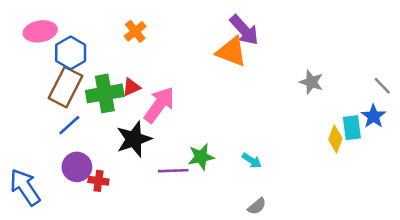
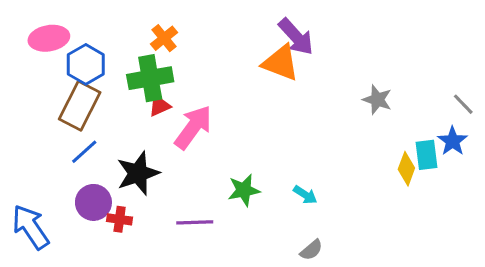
green cross: (105, 93) -> (150, 78), moved
black star: (134, 139) -> (138, 173), moved
purple line: (173, 171) -> (195, 222), moved

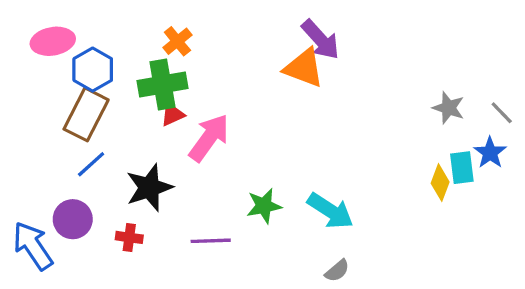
gray star: (377, 100) -> (448, 108), moved
cyan arrow: (305, 195) -> (330, 211), size x1.8
purple circle: (93, 202) -> (73, 219), moved

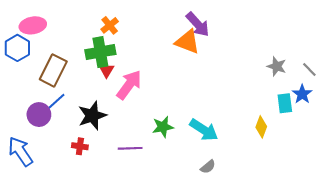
blue hexagon: (93, 70) -> (17, 48), moved
red triangle: (172, 114) -> (107, 70), turned -35
yellow diamond: (440, 183) -> (261, 127), moved
purple circle: (73, 219) -> (39, 115), moved

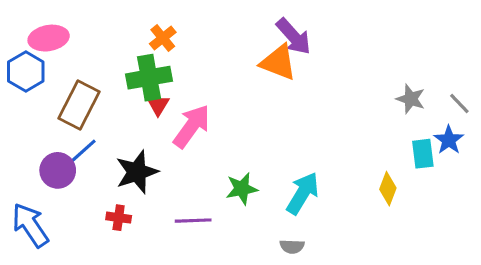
cyan arrow: (204, 130) -> (303, 193), turned -92
gray semicircle: (208, 167) -> (292, 246), moved, turned 42

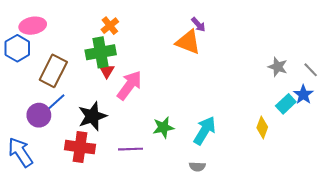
purple arrow: (294, 37) -> (198, 25), size x0.6
cyan rectangle: (423, 154) -> (286, 104), turned 54
red cross: (119, 218) -> (80, 147), size x1.8

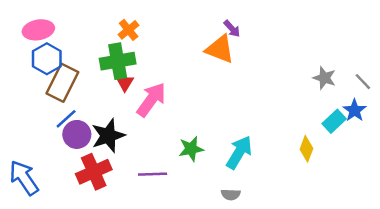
blue hexagon: (17, 48) -> (47, 59), moved
purple circle: (39, 115) -> (77, 134), moved
red cross: (80, 147) -> (94, 172), turned -32

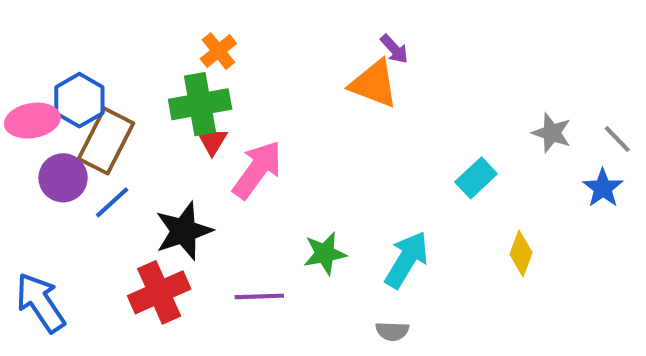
pink ellipse: (38, 30) -> (32, 121), moved
cyan rectangle: (334, 121) -> (476, 178), moved
purple circle: (77, 134) -> (63, 178), moved

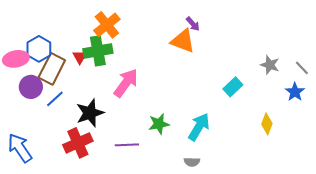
orange cross: (218, 51) -> (107, 25), size x1.5
red triangle: (212, 141) -> (80, 57), moved
yellow diamond: (521, 253) -> (267, 124), moved

